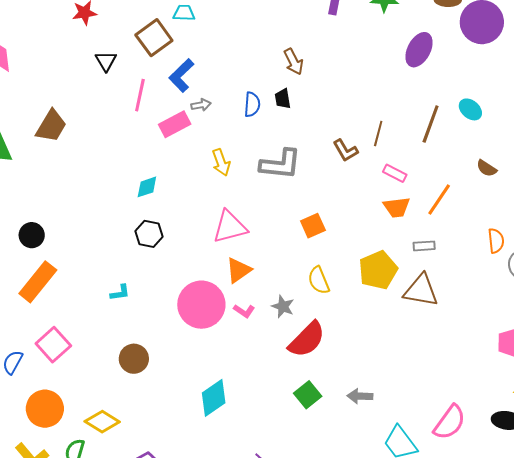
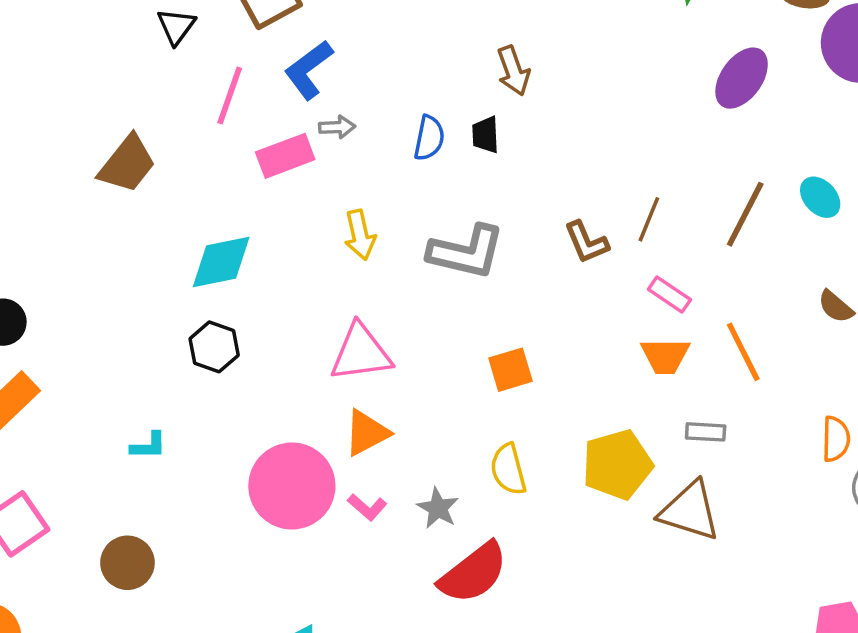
brown trapezoid: (51, 126) -> (127, 164), moved
cyan diamond: (147, 187) -> (221, 262), size x1.5
orange line: (439, 199) -> (743, 352), turned -68
brown circle: (134, 359) -> (127, 563), moved

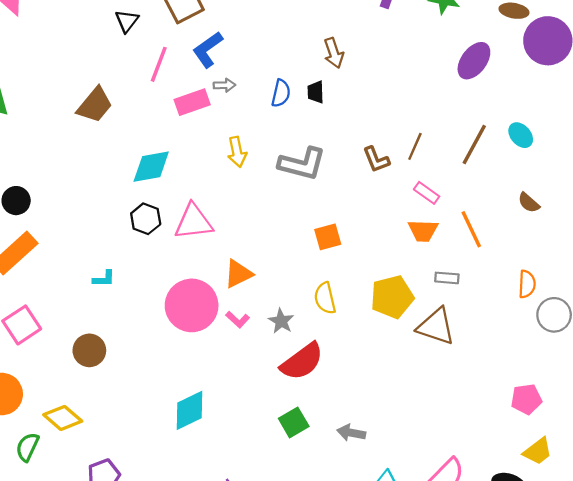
pink triangle: (361, 353) -> (193, 222), moved

